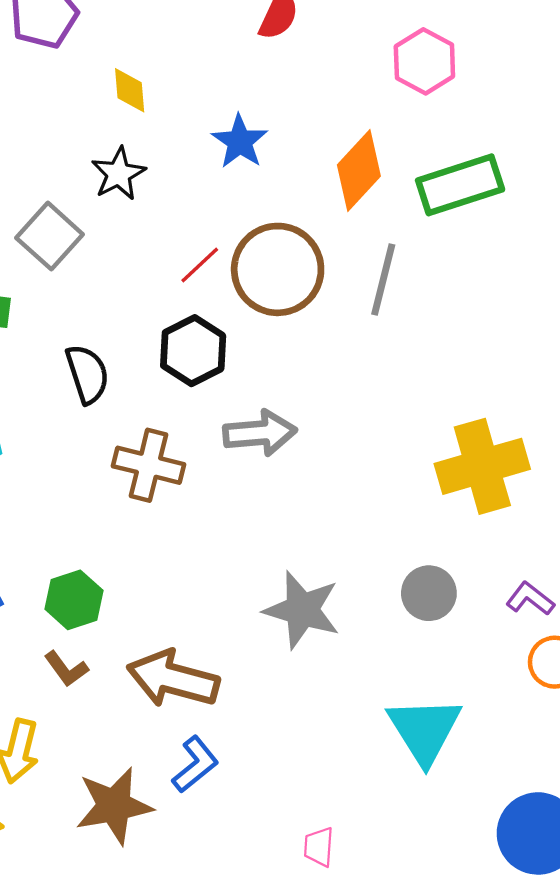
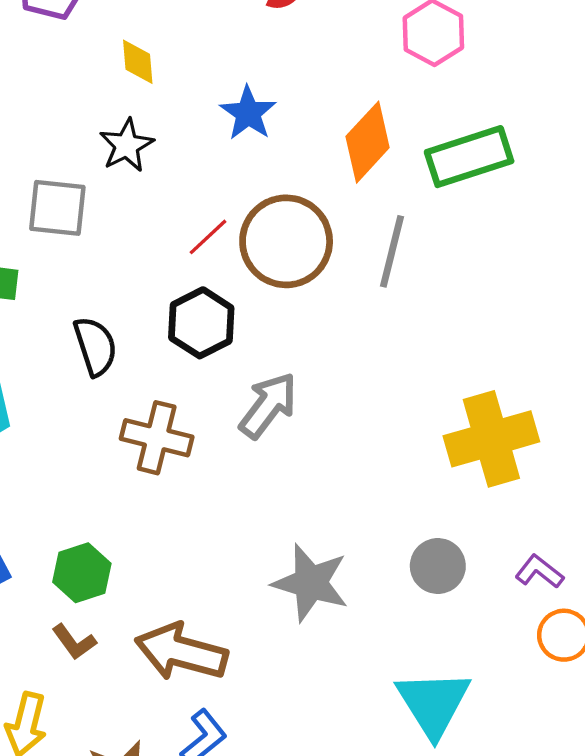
gray square: (50, 236) -> (57, 208), turned -36
gray arrow: (260, 433) -> (268, 405), turned -48

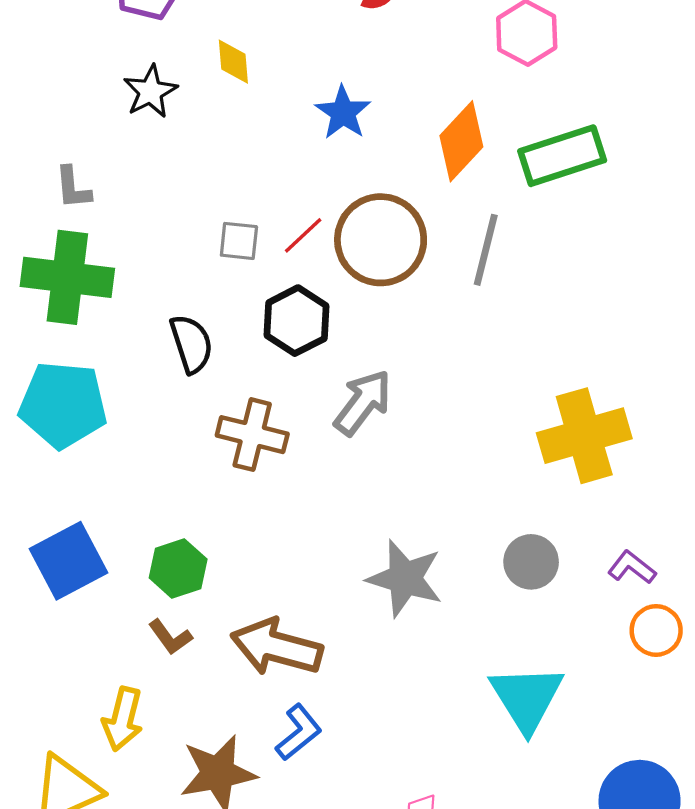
black star: (127, 145) -> (150, 92), moved
gray square: (57, 208) -> (239, 241), moved, size x0.7

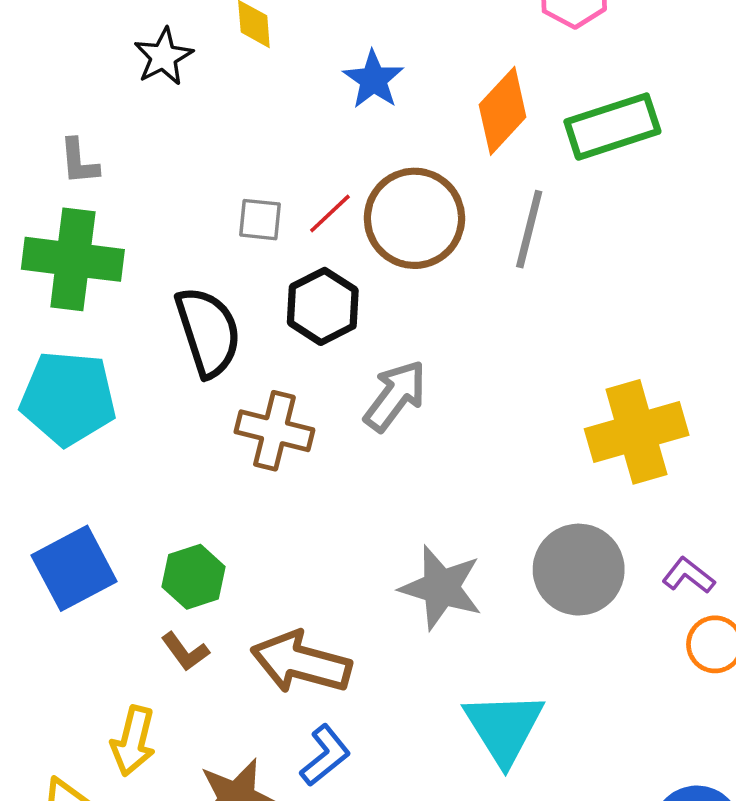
black semicircle: (191, 344) -> (208, 332), size x1.4
gray circle: (531, 562) -> (579, 570), size x1.5
cyan triangle: (527, 698) -> (504, 728), moved

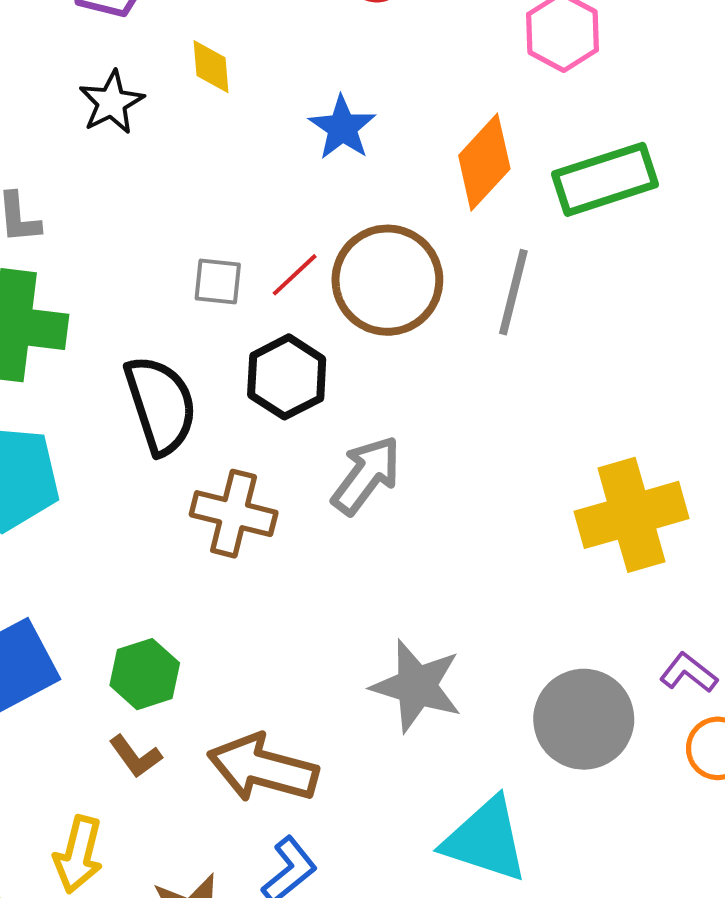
gray circle: (579, 570) -> (584, 719), moved
cyan triangle: (504, 728) -> (486, 840), turned -40

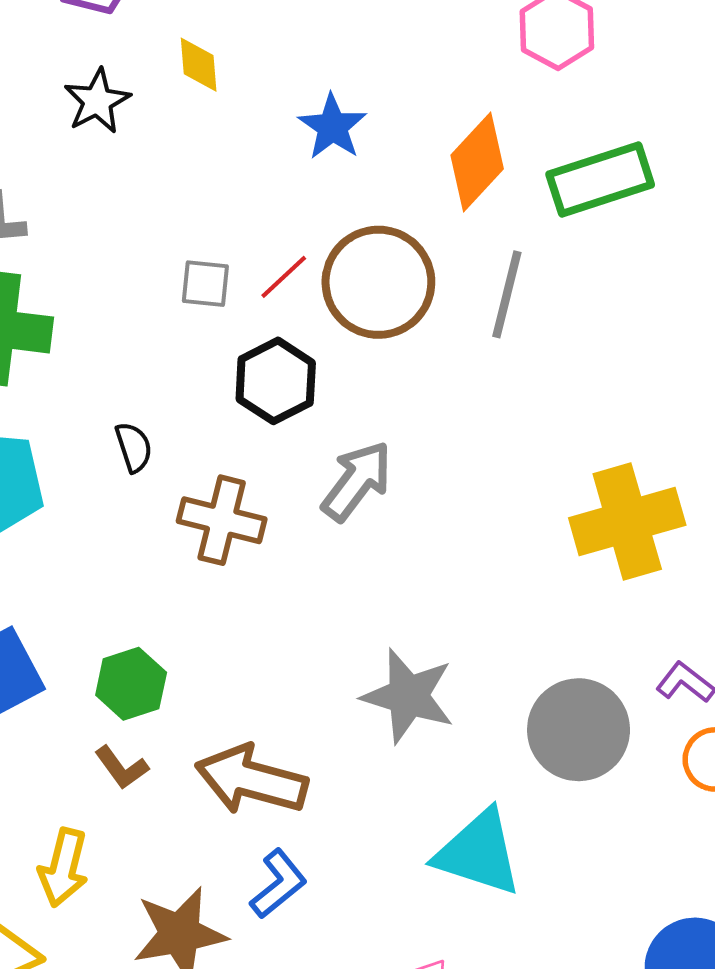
black semicircle: (161, 405) -> (134, 447), moved, size x0.5

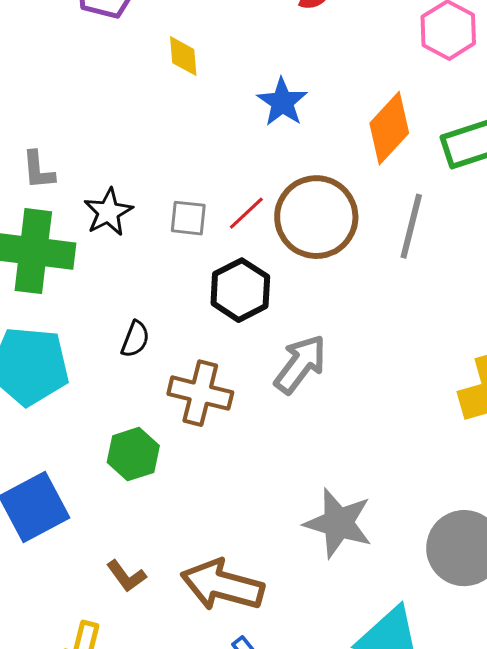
black star: (97, 101) -> (108, 212), moved
black semicircle: (134, 447) -> (135, 339), turned 39
green hexagon: (131, 684) -> (133, 454), moved

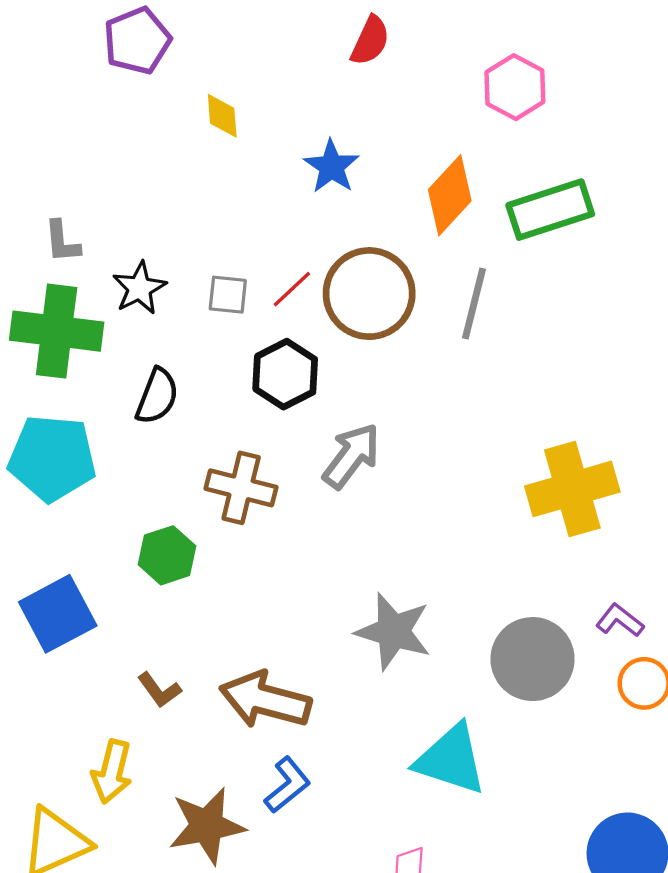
black semicircle: (135, 339) -> (157, 396), moved, size x1.4

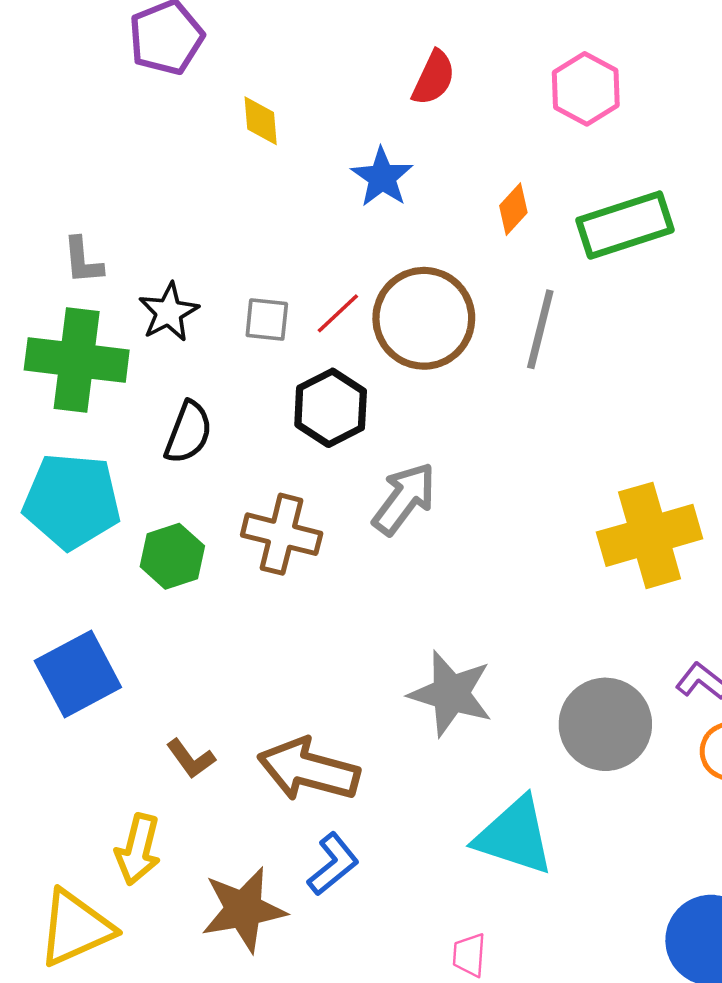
red semicircle: (370, 41) -> (434, 78), moved
orange diamond: (450, 195) -> (513, 209), size x0.6
green hexagon: (167, 555) -> (172, 556), moved

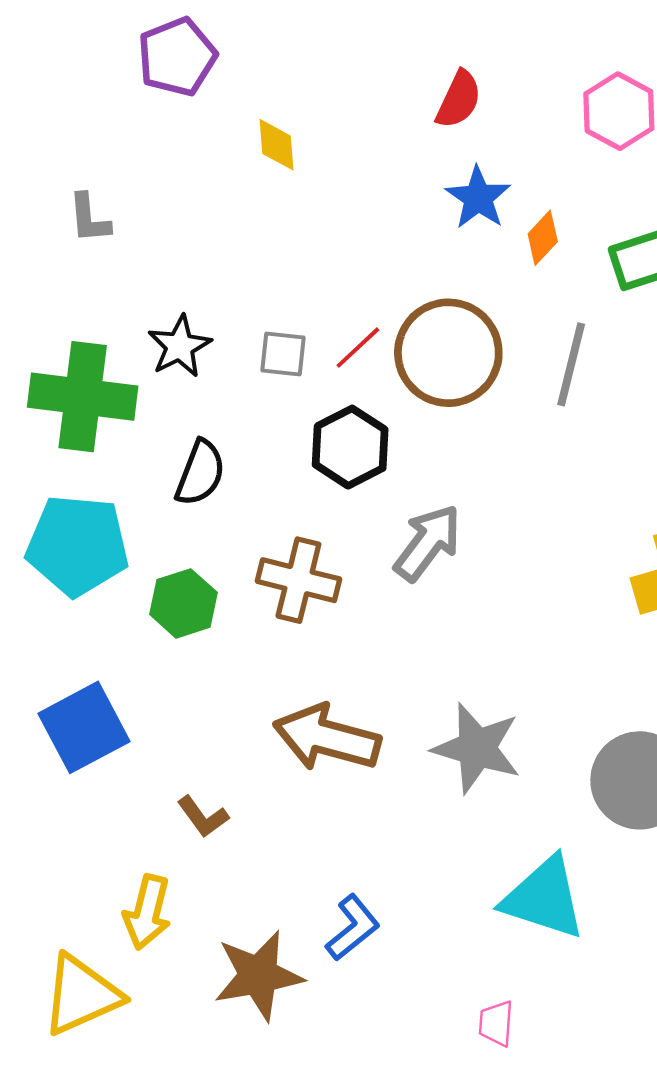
blue star: (382, 177) -> (478, 198), moved
gray L-shape: (83, 261) -> (89, 218), moved
brown arrow: (309, 770) -> (327, 738), moved

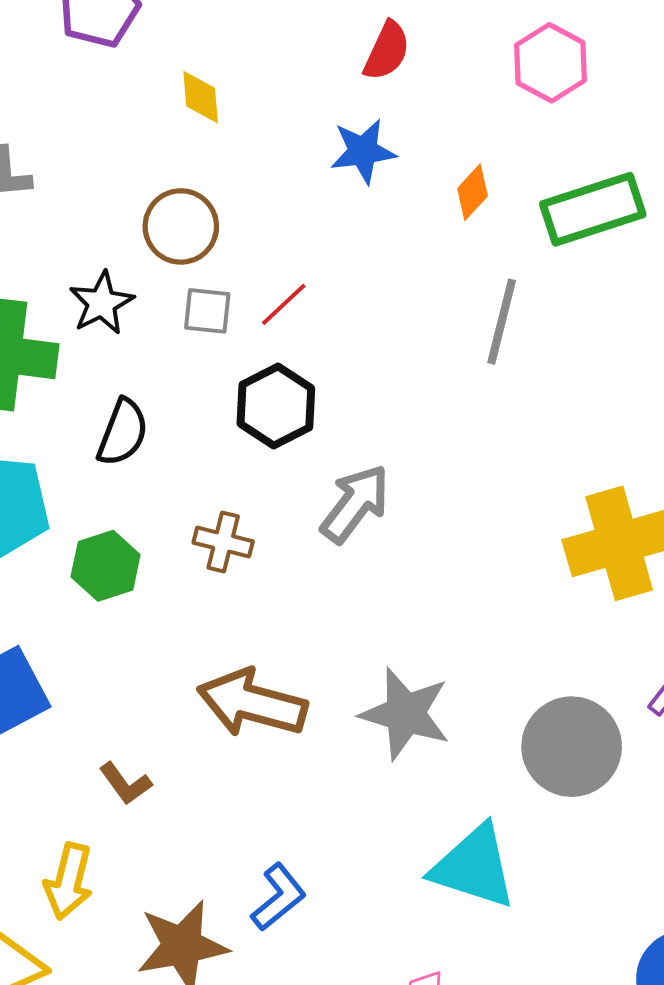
blue star: (478, 198) -> (363, 151), moved, turned 30
brown circle: (448, 353) -> (181, 226), moved, size x0.7
brown cross: (298, 580) -> (223, 542), size x0.7

